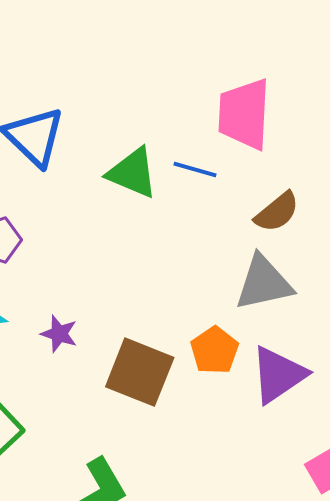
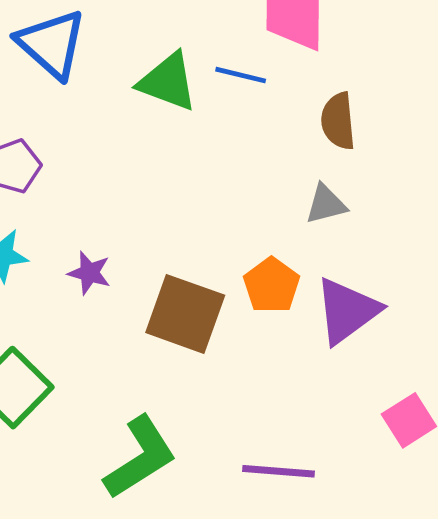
brown semicircle: (277, 212) -> (338, 121), turned 126
gray triangle: (264, 283) -> (326, 204), size x0.6

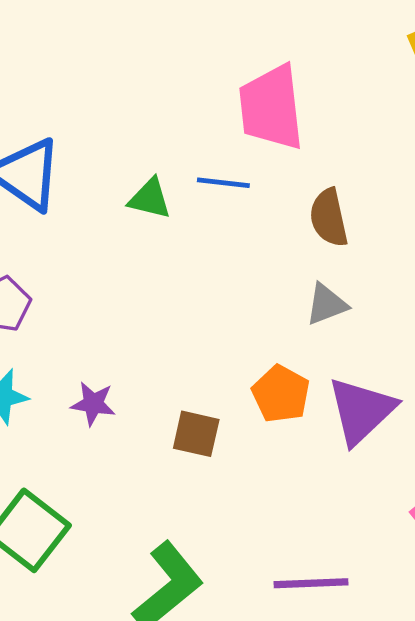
green triangle: (168, 82) -> (150, 199), size x0.7
brown square: (185, 314) -> (196, 434), size x0.6

